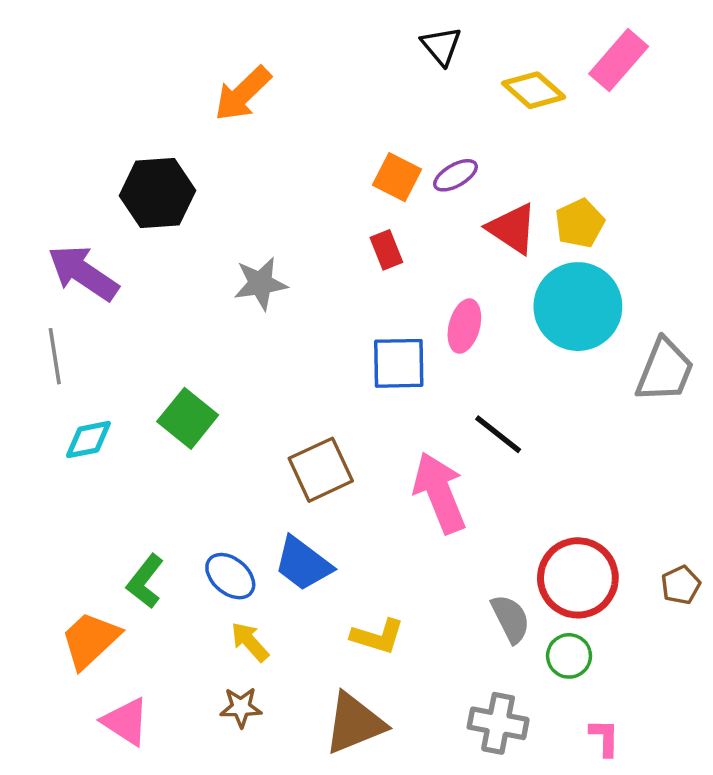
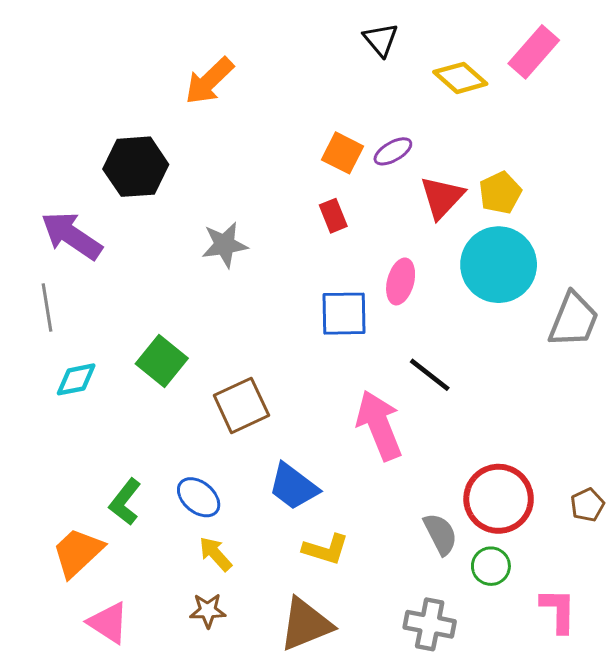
red triangle: (512, 229) -> (442, 197), turned 39
brown square: (321, 470) -> (241, 405), moved
blue trapezoid: (303, 564) -> (293, 487), moved
pink L-shape: (604, 738) -> (558, 611), moved, size x1.4

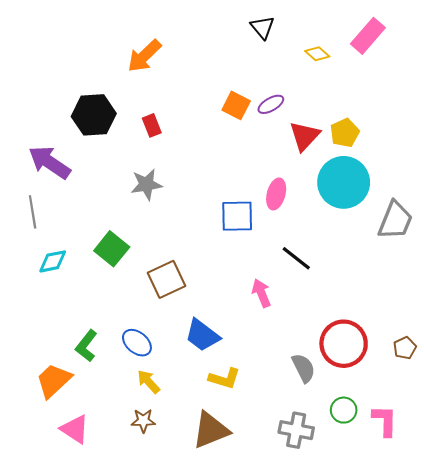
yellow diamond: (460, 78) -> (317, 54), size x0.7
red rectangle: (333, 216) -> (152, 125), moved
gray star: (225, 245) -> (146, 184), moved
pink arrow: (379, 425) -> (261, 293), size x0.6
green circle: (491, 566) -> (344, 410), moved

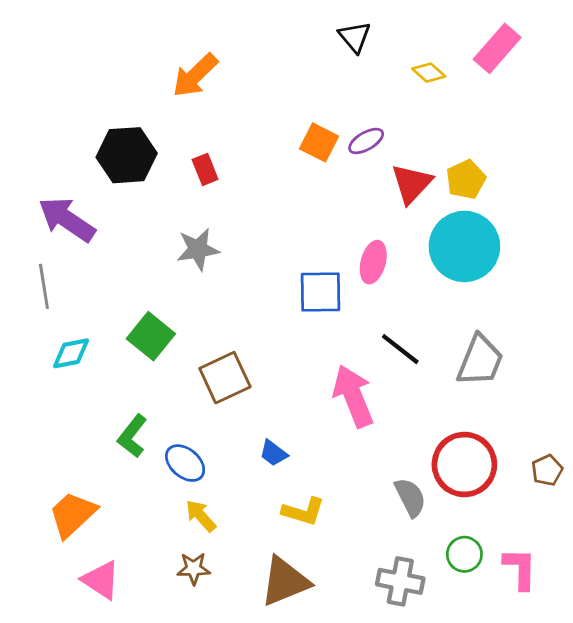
gray trapezoid: (395, 220) -> (480, 360), moved
pink arrow: (261, 293) -> (353, 396), size x1.6
blue trapezoid: (202, 335) -> (273, 453), size x0.6
green L-shape: (86, 346) -> (132, 436), moved

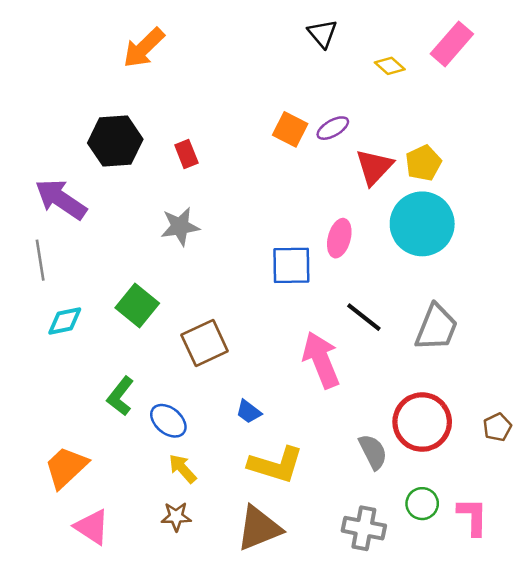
orange arrow: (195, 75) -> (144, 48), moved
yellow L-shape: (303, 512) -> (276, 465), size x1.4

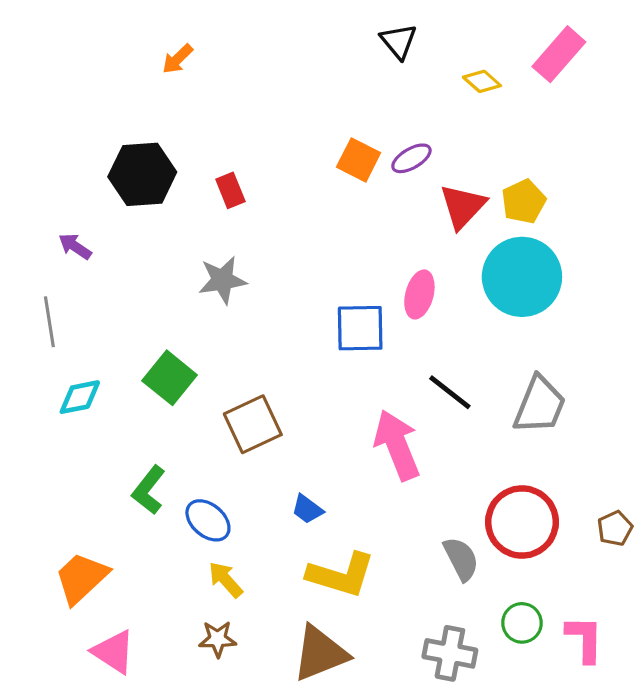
orange arrow: (144, 48) -> (178, 59), size x0.6
purple arrow: (61, 199) -> (75, 246), size x0.5

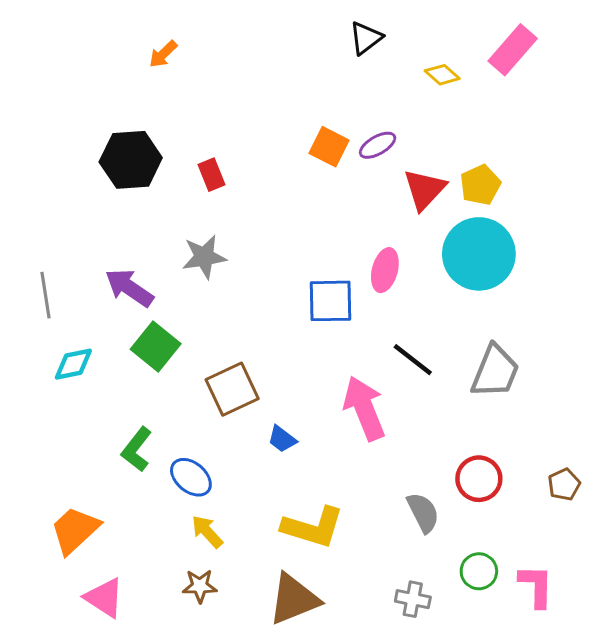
black triangle: (399, 41) -> (366, 38), turned 33
purple arrow: (75, 246) -> (129, 288), moved, size x1.6
blue trapezoid: (307, 509) -> (282, 439), moved
red circle: (522, 522) -> (479, 479), size x0.7
gray cross: (450, 653) -> (413, 599), size x0.7

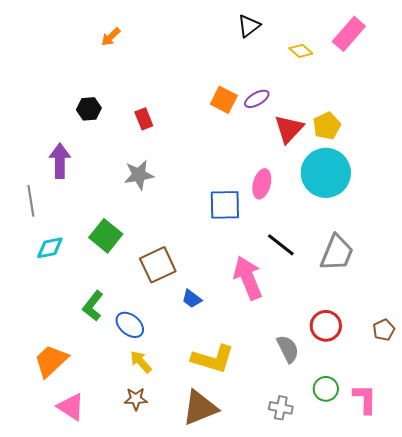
black hexagon: (131, 160) -> (89, 109), size x0.6
purple arrow: (129, 288) -> (60, 161), moved, turned 56

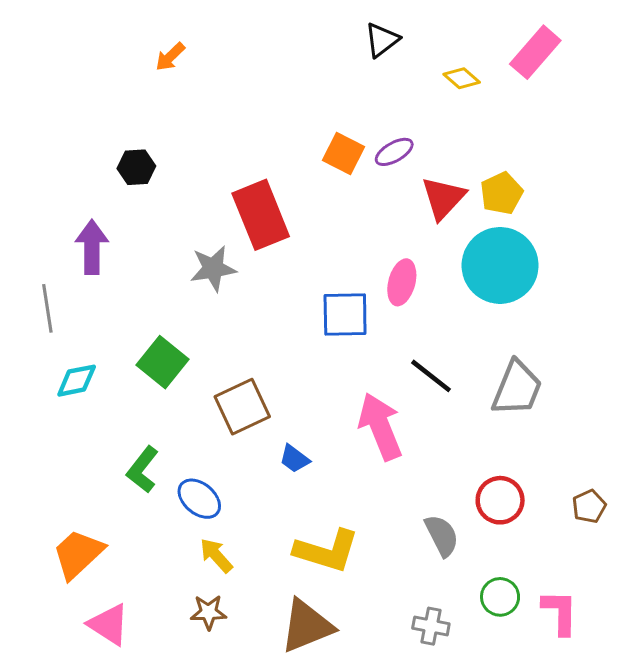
red rectangle: (144, 119) -> (261, 215), moved, size x2.0

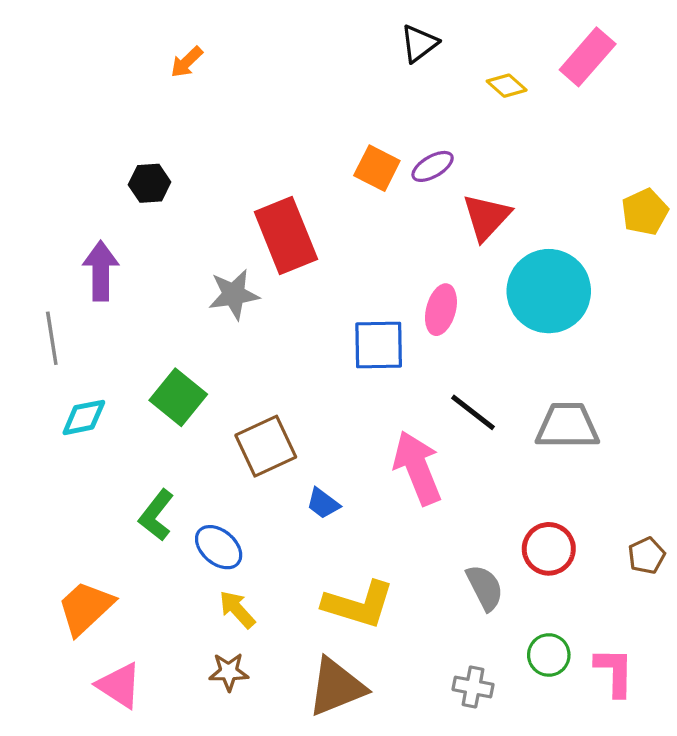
yellow pentagon: (502, 193) -> (645, 212), moved
gray trapezoid: (517, 388) -> (567, 426), turned -112

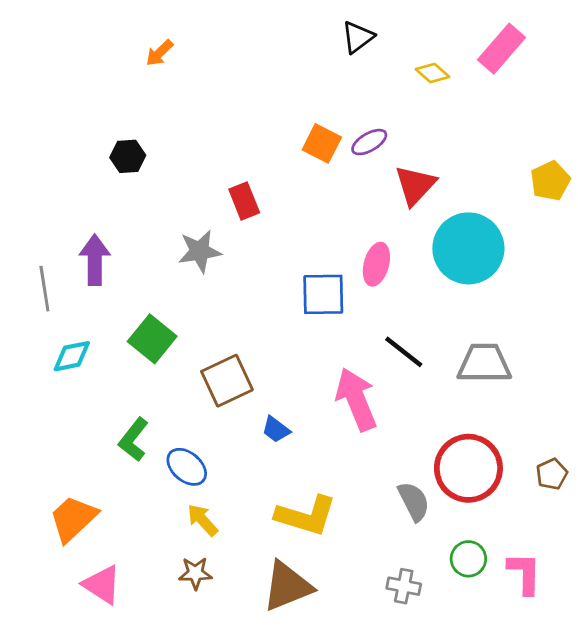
red rectangle: (286, 236) -> (244, 201), size x0.6
purple arrow: (101, 271) -> (95, 260), moved
red circle: (549, 549) -> (468, 468), size x1.5

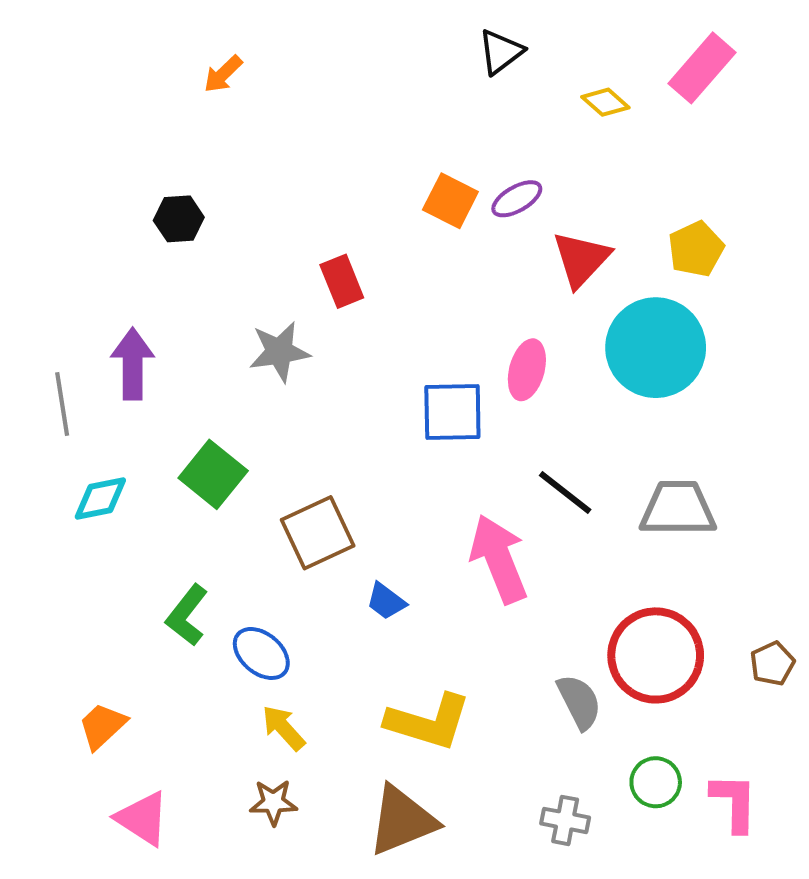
yellow pentagon: (550, 181) -> (696, 249), moved
orange trapezoid: (73, 519) -> (102, 726), size x0.7

